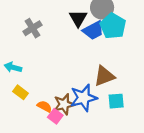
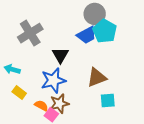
black triangle: (78, 18) -> (60, 55), moved
gray cross: (33, 28) -> (30, 33), size x1.4
blue star: (84, 98) -> (53, 80), moved

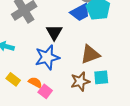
yellow rectangle: (19, 92) -> (13, 79), moved
brown star: (59, 104) -> (80, 81), moved

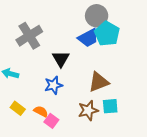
blue star: (47, 57) -> (53, 85), size x0.7

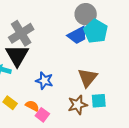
black triangle: (61, 59) -> (17, 55), moved, size x1.4
brown triangle: (99, 82) -> (88, 78), turned -30
blue star: (53, 85) -> (44, 81), turned 30

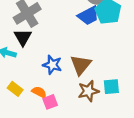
black triangle: (17, 55) -> (23, 37), size x0.7
brown triangle: (88, 78) -> (81, 65), moved
pink square: (42, 115) -> (50, 102), turned 32

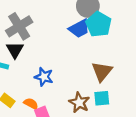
brown triangle: (81, 65) -> (102, 71), moved
brown star: (88, 91) -> (79, 103), turned -30

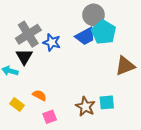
brown triangle: (102, 71) -> (125, 66), moved, turned 30
blue star: (44, 77) -> (52, 42), moved
orange semicircle: (31, 104) -> (39, 95), moved

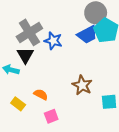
brown star: (85, 107) -> (82, 85), moved

